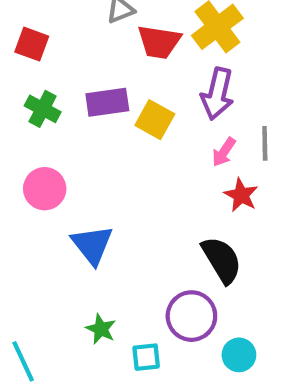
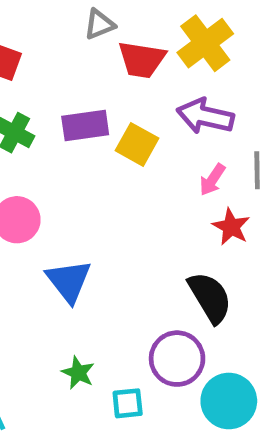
purple arrow: (217, 94) -> (205, 116), turned 90
cyan circle: (239, 355) -> (229, 401), size x1.5

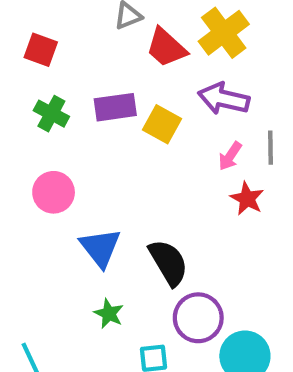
red trapezoid: (142, 60) -> (166, 48), turned 33
black semicircle: (210, 297) -> (168, 262), moved
green star: (78, 373) -> (109, 314), moved

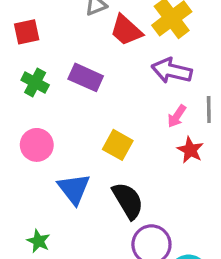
red square: (41, 50) -> (27, 32), turned -32
purple rectangle: (115, 107) -> (86, 77), turned 32
yellow square: (162, 124) -> (118, 145), moved
green star: (109, 314) -> (38, 241), moved

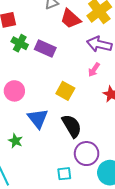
green cross: (35, 83) -> (20, 43), moved
pink arrow: (177, 116) -> (94, 70), moved
green star: (38, 241) -> (15, 141), moved

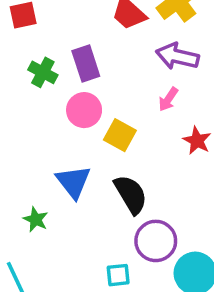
green cross: (20, 43) -> (43, 72), moved
purple rectangle: (45, 48) -> (86, 63), turned 48
pink circle: (14, 91) -> (84, 110), moved

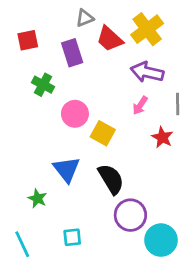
purple rectangle: (86, 63) -> (72, 53), moved
cyan square: (118, 275) -> (72, 237), moved

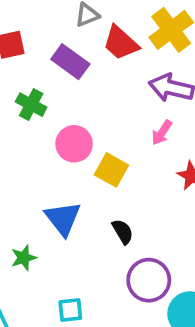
purple rectangle: (72, 53) -> (70, 62), turned -36
black semicircle: (111, 179) -> (123, 232), size x0.6
green star: (37, 198) -> (24, 258), turned 30

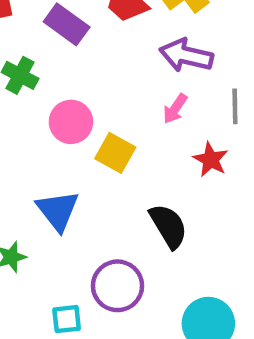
black semicircle: (123, 232) -> (168, 226), moved, size x1.5
purple circle: (149, 280) -> (117, 286), moved

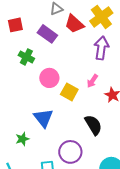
purple arrow: (186, 55) -> (101, 48), turned 85
pink arrow: (175, 109) -> (92, 81), moved

